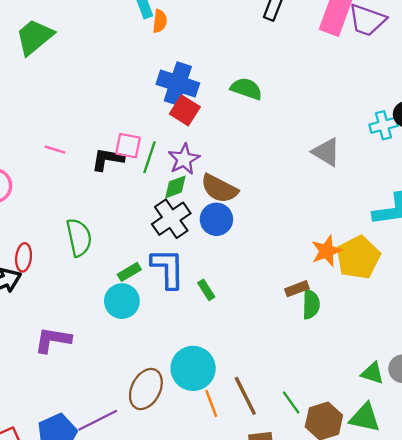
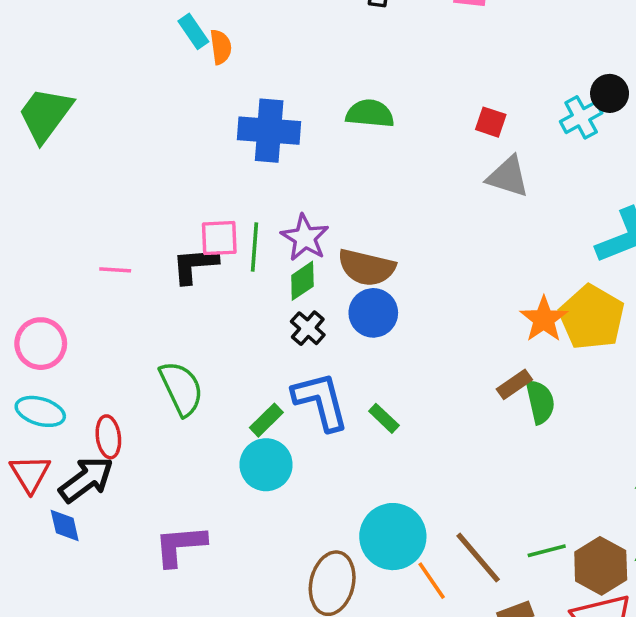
red square: (185, 110) -> (491, 122), moved, size x0.7
black cross: (171, 219) -> (308, 328), size x0.6
green line: (291, 402) -> (547, 551), turned -55

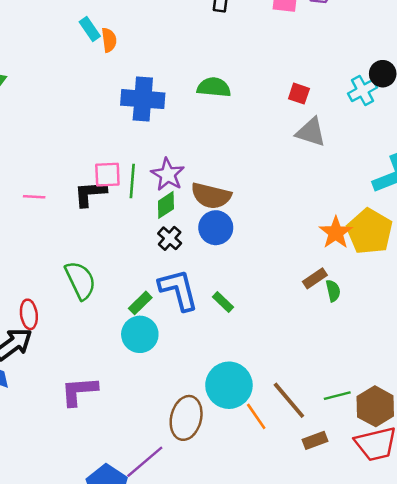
green semicircle: (540, 402) -> (333, 291), size x0.7

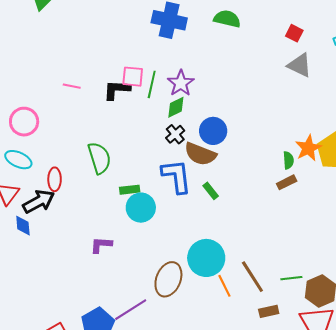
brown semicircle: (211, 196) -> (200, 154), moved
green semicircle: (333, 291) -> (288, 160), moved
green rectangle: (140, 303) -> (130, 190), moved, turned 30
purple L-shape: (79, 391) -> (101, 245), moved, size x0.7

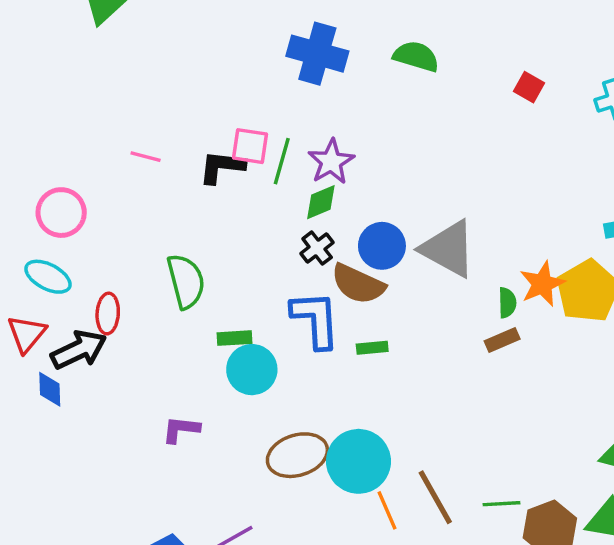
gray triangle: (300, 65) -> (448, 249), moved, size x1.4
green rectangle: (211, 191) -> (372, 348), turned -60
brown ellipse: (168, 279) -> (297, 455), moved, turned 48

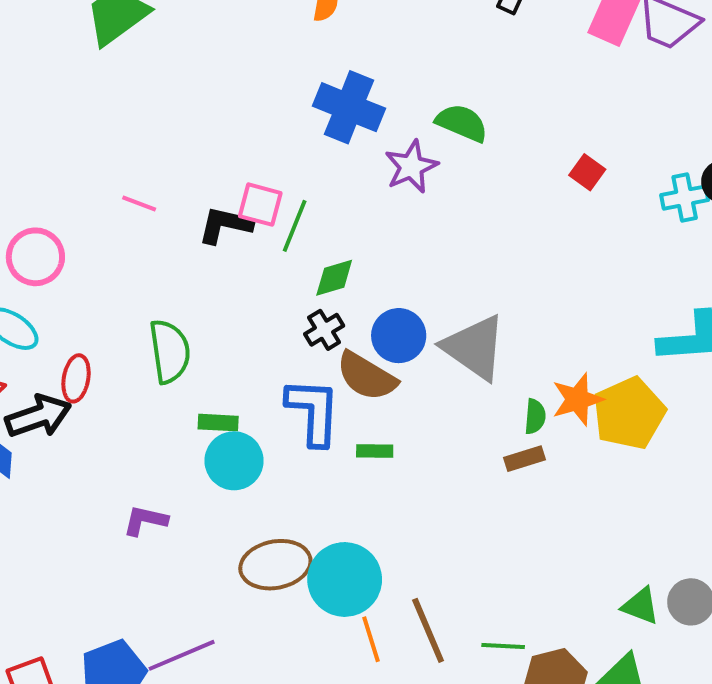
purple star: (331, 162) -> (411, 167), moved

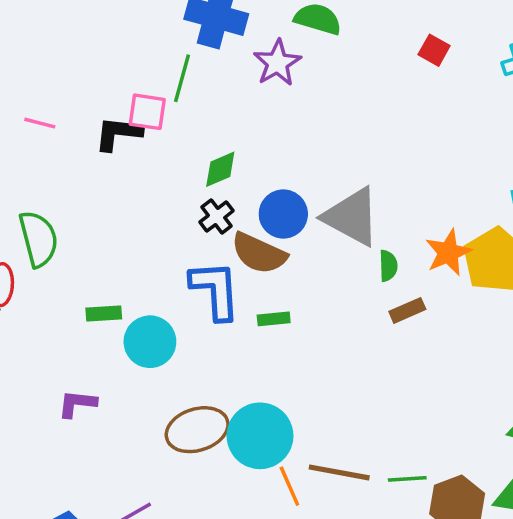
green line: (295, 226) -> (182, 78), moved
green semicircle: (170, 351) -> (38, 239), moved
green semicircle: (535, 417) -> (388, 266), moved
green rectangle: (218, 423) -> (104, 313), moved
brown line: (428, 630) -> (339, 472), turned -50

